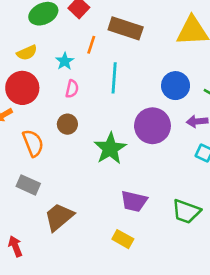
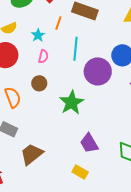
purple circle: (152, 126) -> (98, 71), moved
purple trapezoid: (134, 201) -> (89, 143), turned 45

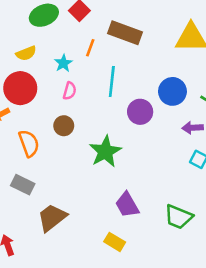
purple circle: (98, 71) -> (140, 112), size x0.7

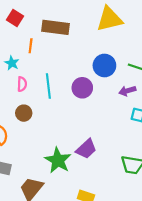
cyan line: (112, 82) -> (48, 86), moved
green star: (105, 152) -> (58, 160), moved
purple trapezoid: (127, 205) -> (86, 149), moved, turned -90

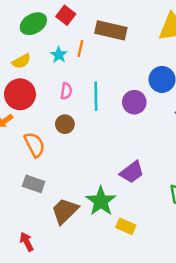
cyan star: (12, 63) -> (59, 55), moved
green star: (58, 160) -> (101, 201), moved

